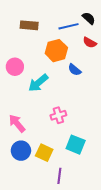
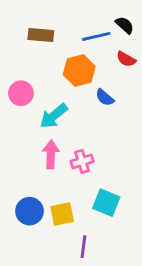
pink arrow: (17, 123) -> (51, 154), moved, turned 42
yellow square: (44, 153) -> (62, 214), turned -36

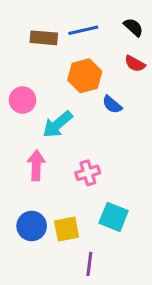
blue line: (96, 36) -> (83, 30), moved
pink arrow: (51, 154) -> (36, 165), moved

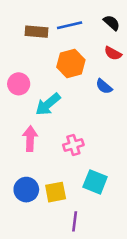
blue semicircle: (112, 105) -> (104, 86), moved

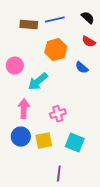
blue circle: (26, 190) -> (21, 137), moved
yellow square: (56, 192) -> (44, 141), moved

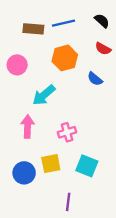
pink circle: (15, 66) -> (17, 65), moved
blue circle: (21, 137) -> (24, 173), moved

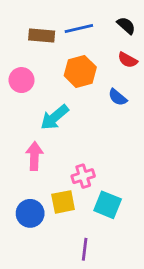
pink cross: (67, 132) -> (83, 176), moved

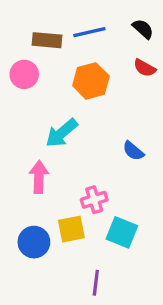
pink circle: (22, 80) -> (24, 74), moved
blue semicircle: (118, 97) -> (133, 151), moved

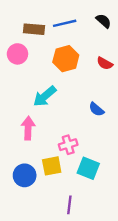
red semicircle: (145, 68) -> (105, 63), moved

